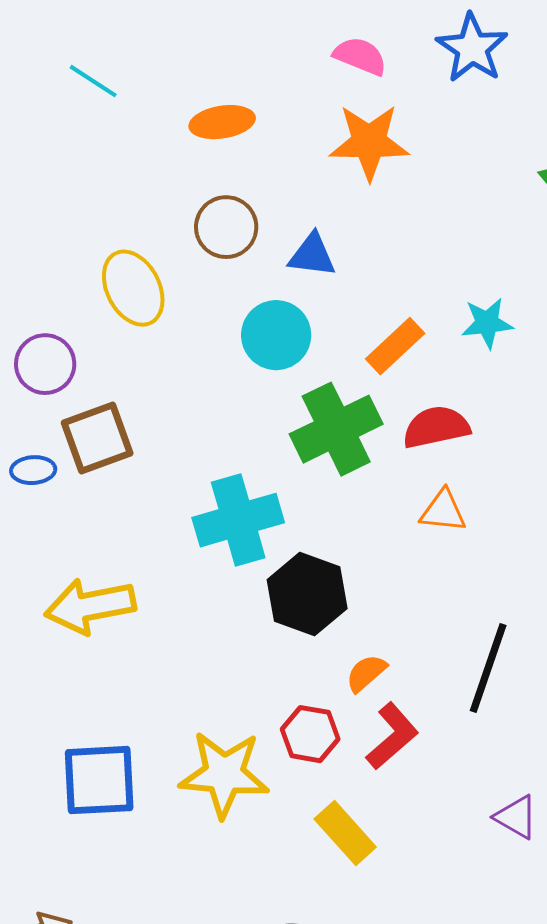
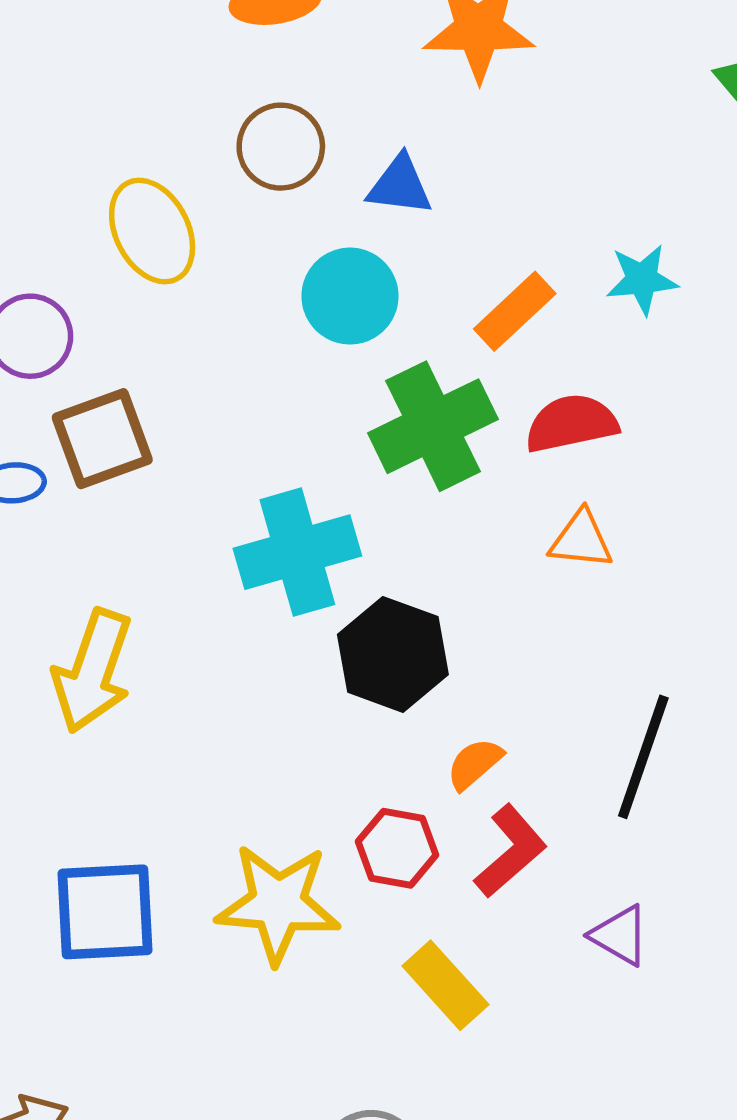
yellow arrow: (90, 606) -> (93, 671), turned -60
purple triangle: (516, 817) -> (620, 935), moved

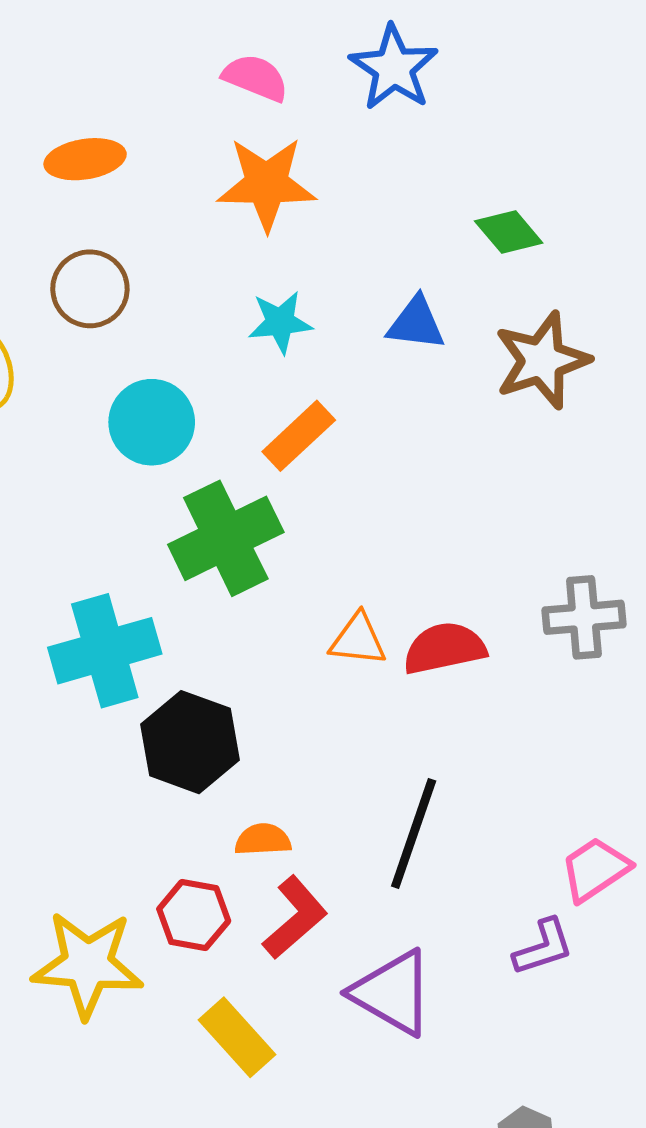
blue triangle: (400, 185) -> (416, 323), moved
cyan star: (642, 279) -> (280, 322), moved
red semicircle: (571, 423) -> (444, 648), moved
orange semicircle: (475, 764) -> (263, 840), turned 38
purple triangle: (620, 935) -> (393, 993), size x1.6

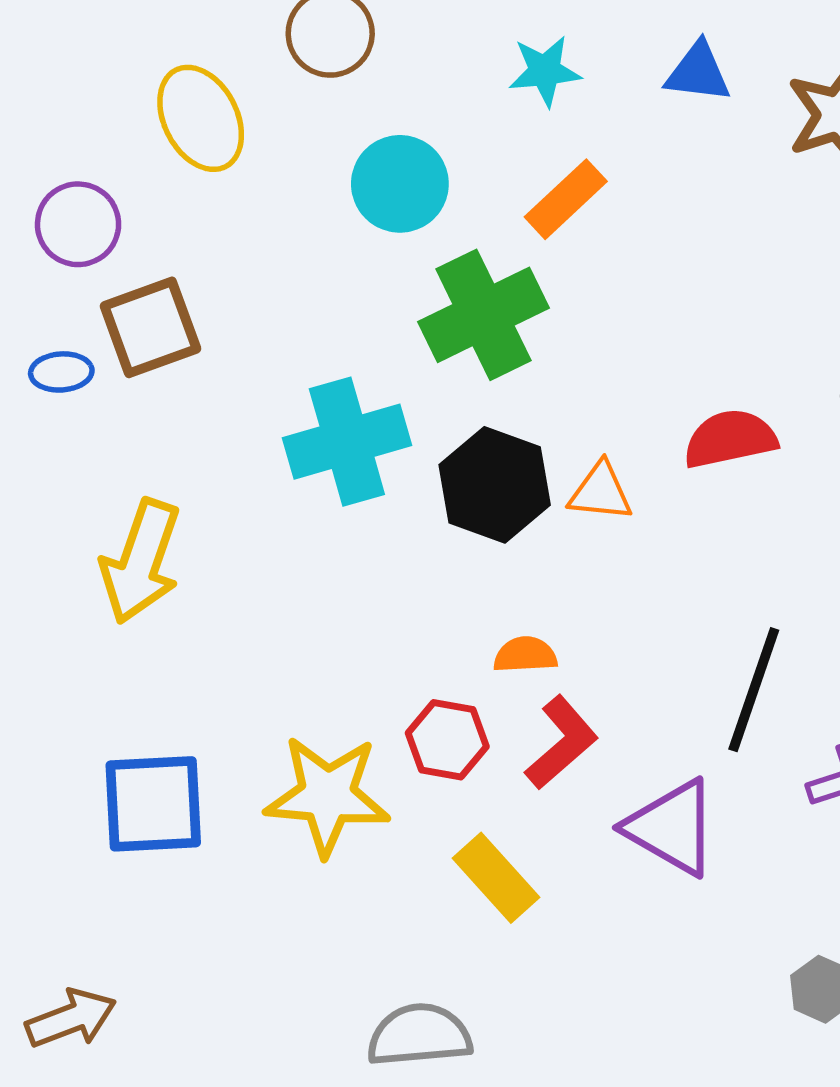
orange triangle: (358, 640) -> (601, 492), moved
black hexagon: (190, 742) -> (495, 485), moved
black line: (414, 833) -> (754, 690), moved

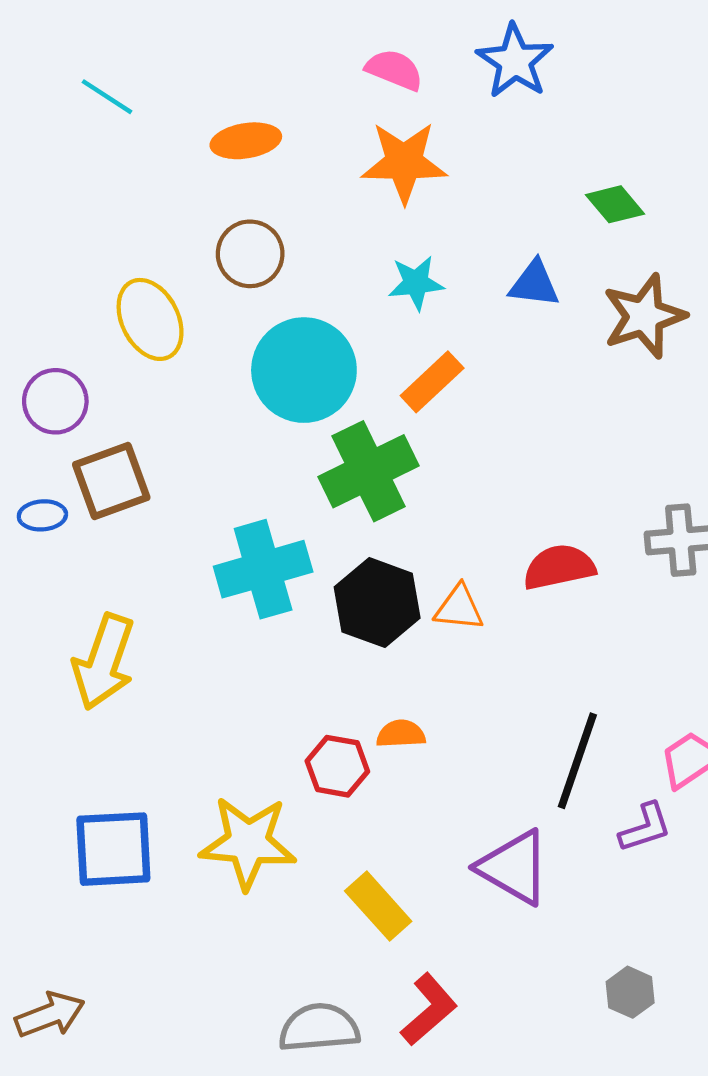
cyan circle: (400, 184) -> (304, 370), size x1.4
red hexagon: (447, 740) -> (337, 766), moved
red L-shape: (562, 743) -> (429, 1009), moved

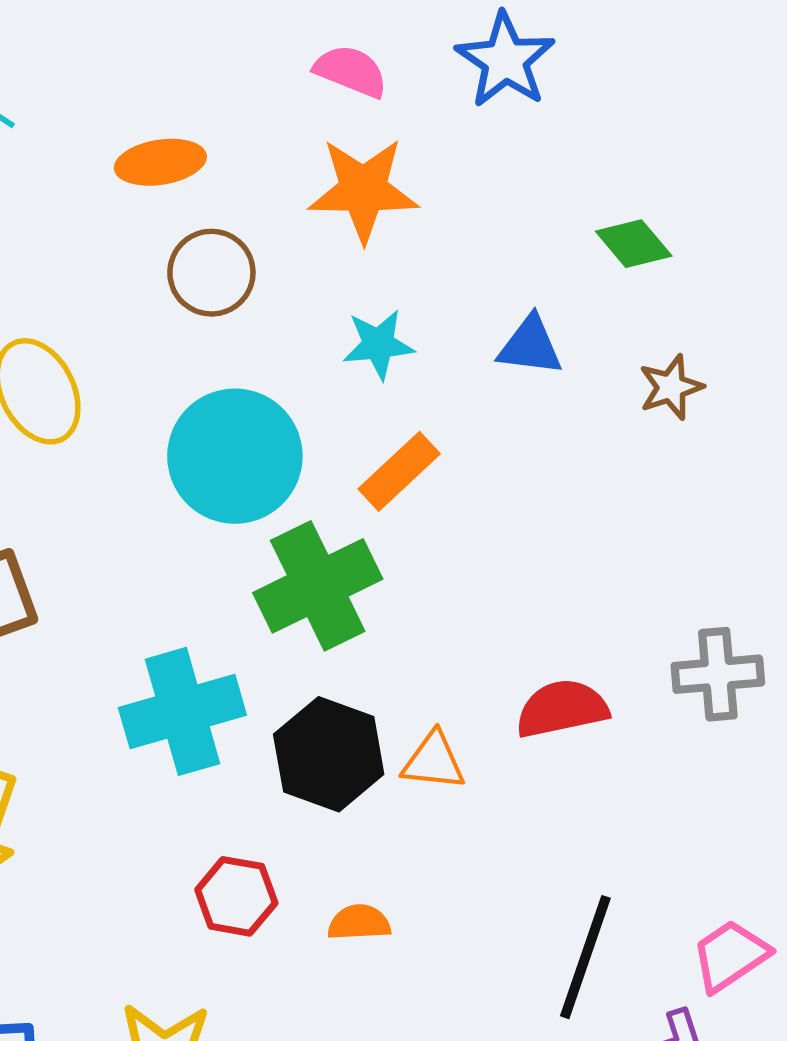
brown circle: (250, 254) -> (211, 273), moved
brown star: (644, 316) -> (671, 387), size x0.6
red hexagon: (337, 766) -> (236, 896), moved

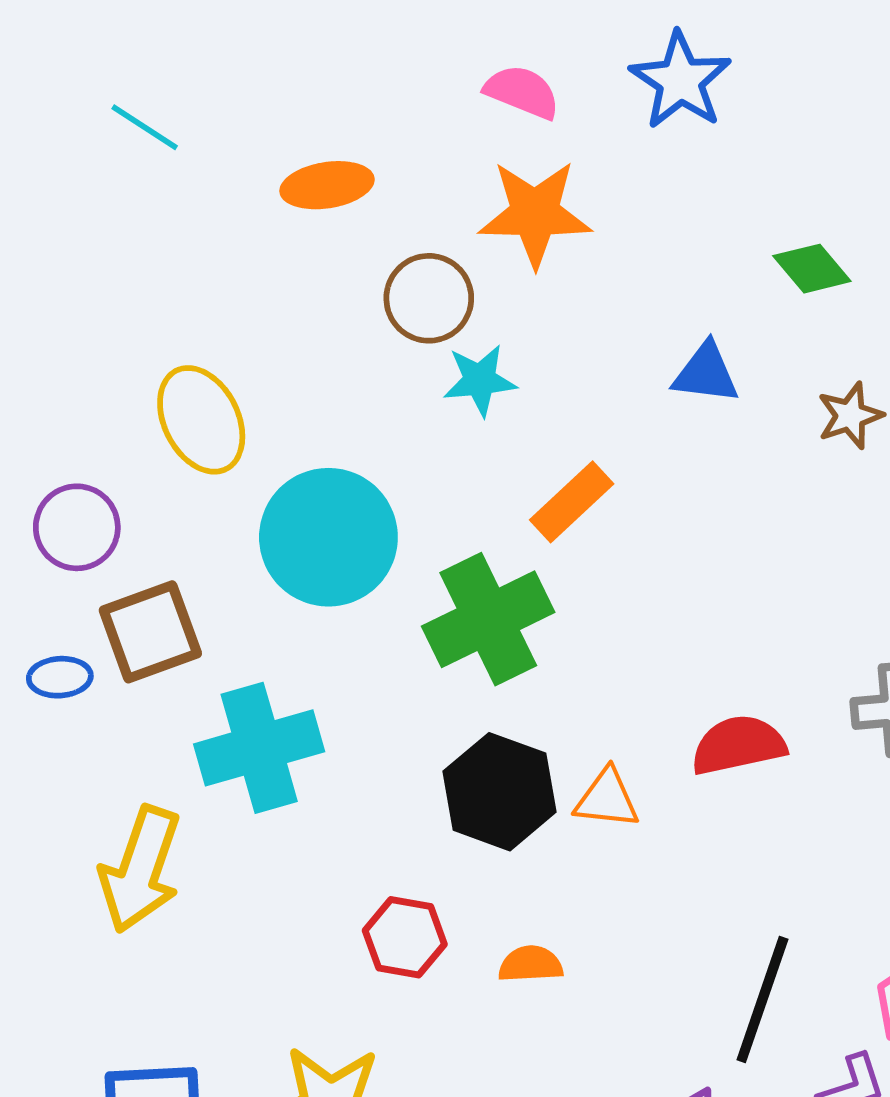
brown circle: (211, 273) -> (429, 298), moved
cyan star: (378, 344) -> (480, 380), moved
cyan circle: (235, 456) -> (328, 537), moved
cyan cross: (182, 711) -> (259, 748), moved

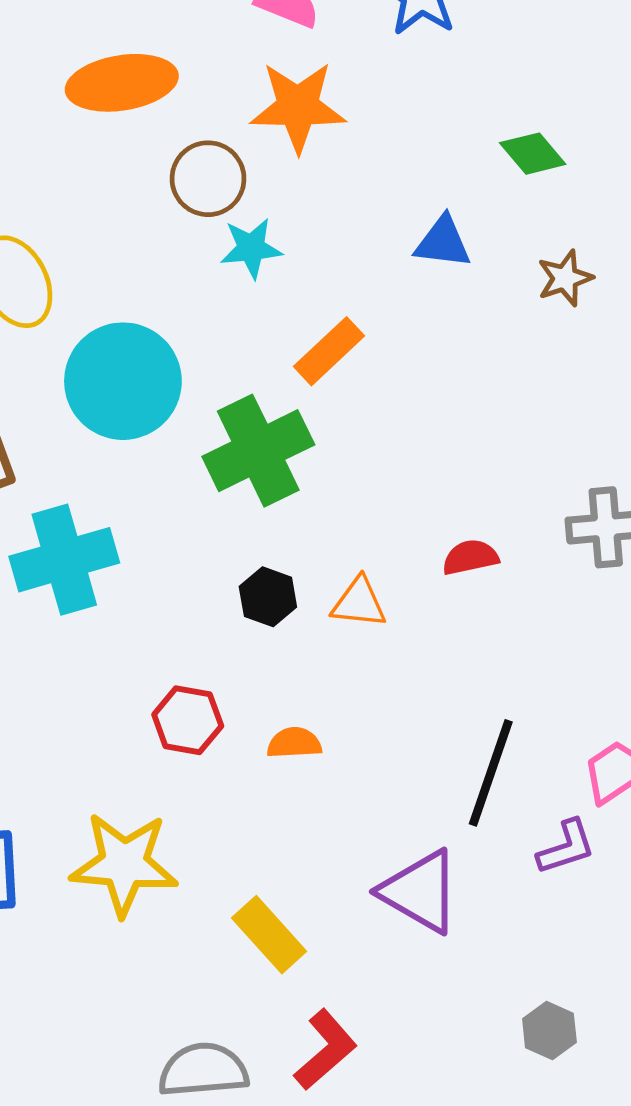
orange ellipse: (327, 185) -> (122, 83), size x1.4
red semicircle: (738, 745) -> (470, 557), size x0.7
black hexagon: (499, 792) -> (268, 597), size x0.6

